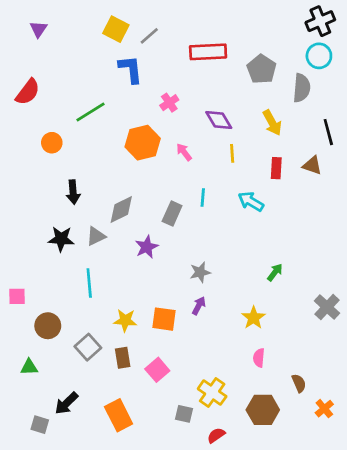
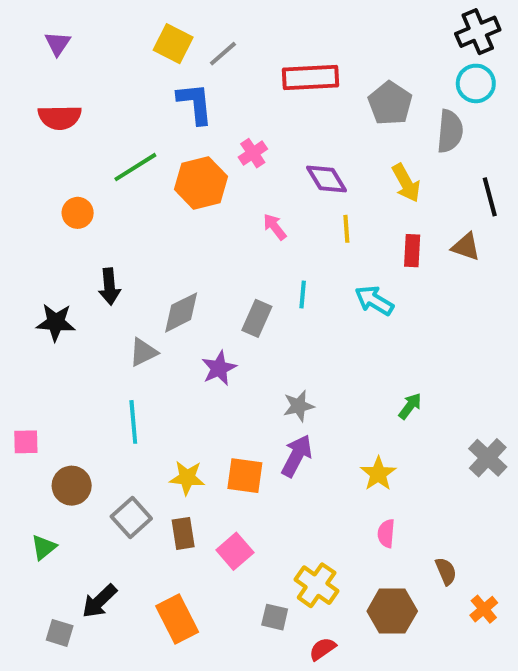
red semicircle: (28, 92) -> (60, 117), moved, turned 52
orange hexagon: (143, 143) -> (201, 183), moved
black star: (61, 239) -> (56, 322), moved
purple arrow: (199, 306) -> (297, 456), size x1.5
green triangle: (29, 367) -> (44, 547), turned -36

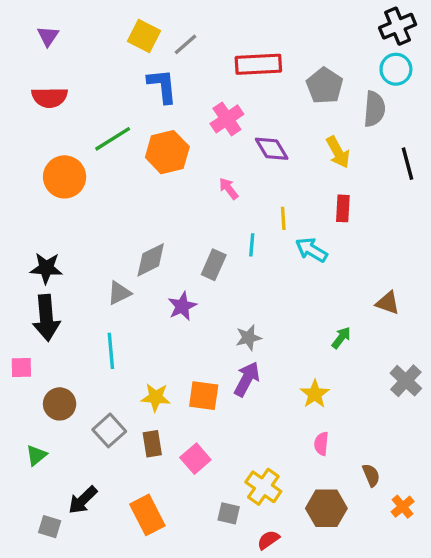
pink cross: (253, 153) -> (227, 119), moved, size x1.4
orange circle: (78, 213) -> (65, 177), size x1.6
yellow line: (346, 229) -> (283, 218), moved
brown triangle: (466, 247) -> (388, 303), moved
black arrow: (109, 287) -> (46, 318), moved, size x1.5

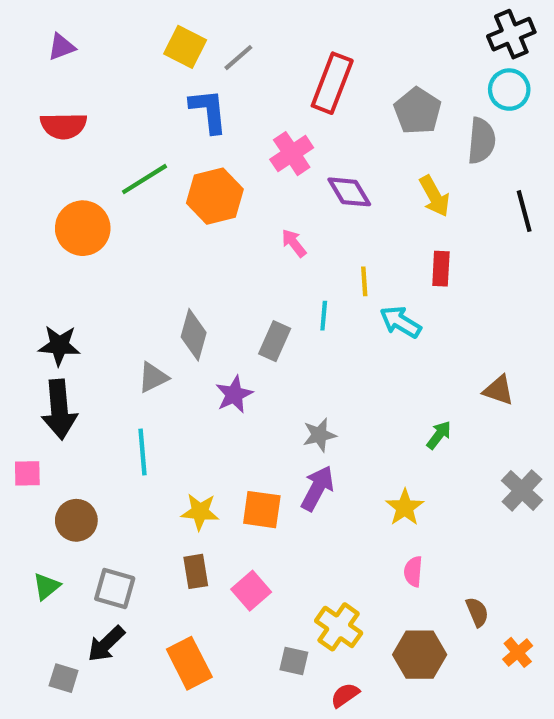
purple triangle: (48, 36) -> (61, 47), turned 35
red rectangle: (258, 64) -> (332, 83), turned -66
gray diamond: (151, 260) -> (194, 335), turned -48
gray square: (109, 430) -> (115, 589), moved, turned -32

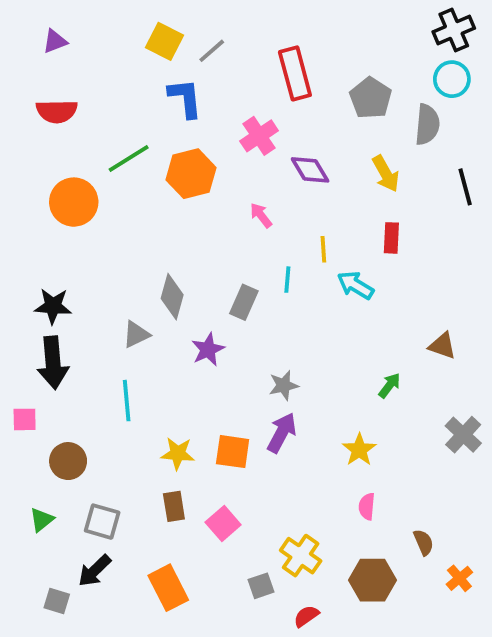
red rectangle: (332, 83) -> (295, 73), turned -36
gray square: (294, 661) -> (261, 586), turned -32

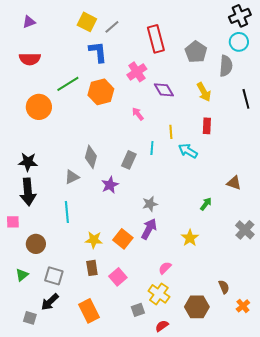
orange square: (233, 452) -> (123, 239), turned 30
pink semicircle: (367, 506) -> (165, 268), moved, turned 40

